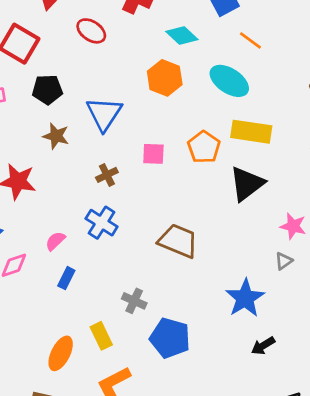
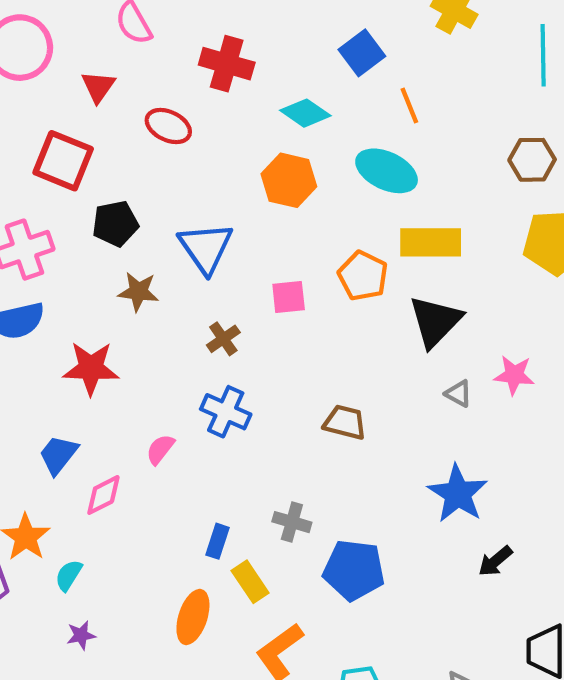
orange line: (250, 40) -> (409, 105), turned 40
brown trapezoid: (178, 241) -> (345, 422), size x0.7
gray triangle: (284, 261) -> (459, 394), moved, turned -48
blue rectangle: (66, 278) -> (218, 541), moved

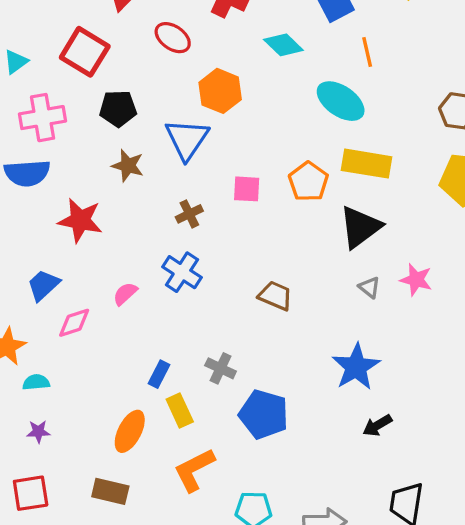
orange hexagon: (289, 180) -> (220, 91), moved
cyan semicircle: (69, 575) -> (36, 382), turned 44

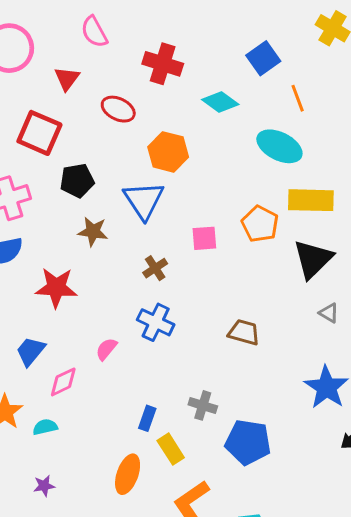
cyan semicircle: (36, 382) -> (45, 427), moved

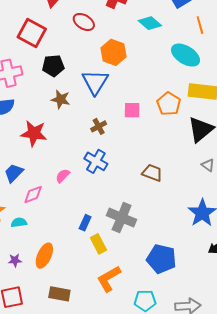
gray cross: (203, 405) -> (122, 218), size x1.6
blue pentagon: (248, 442) -> (161, 259), moved
orange ellipse: (128, 474) -> (44, 256), moved

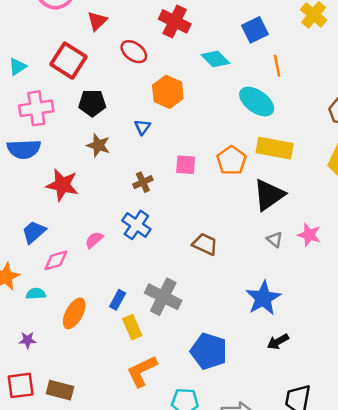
blue triangle: (95, 82) -> (142, 127), size x0.5
orange ellipse: (44, 256) -> (74, 313), moved
brown rectangle: (59, 294) -> (60, 390), moved

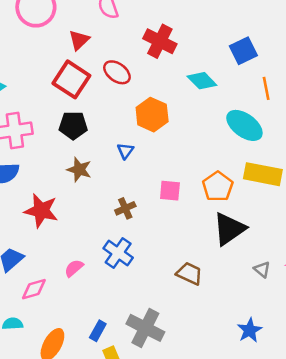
red square: (69, 61) -> (71, 79), moved
black triangle: (269, 195) -> (229, 229), moved
blue star: (263, 298) -> (250, 330), size x0.7

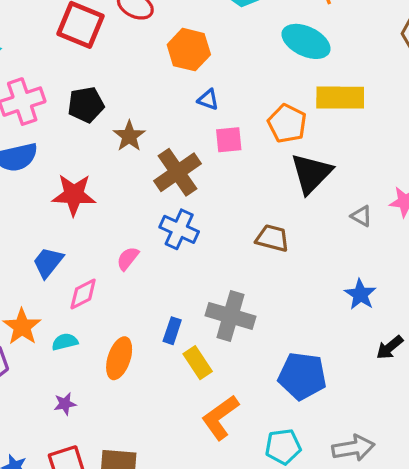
black pentagon: (73, 125) -> (86, 105), moved
blue triangle: (125, 151) -> (208, 100), moved, turned -36
brown star: (79, 170) -> (129, 136), moved, turned 30
brown cross: (125, 208) -> (178, 172), size x1.8

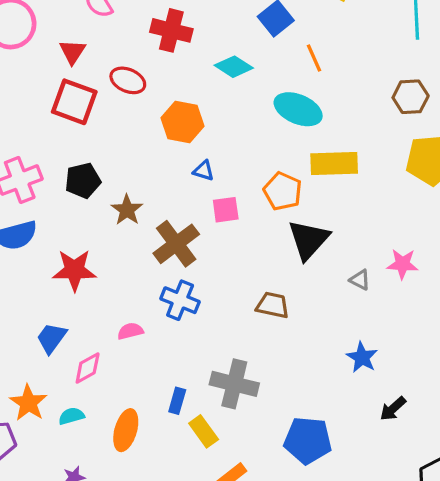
pink semicircle: (128, 258) -> (130, 331), turned 40

